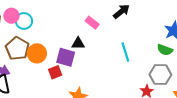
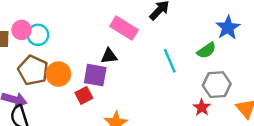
pink rectangle: (92, 23) -> (124, 28), size x1.5
green semicircle: (165, 50) -> (206, 50), moved, turned -49

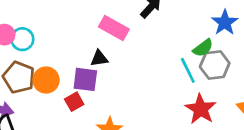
cyan line: (170, 61) -> (188, 70), moved
gray hexagon: (217, 85) -> (215, 65), moved
red star: (202, 107) -> (201, 109), size x1.6

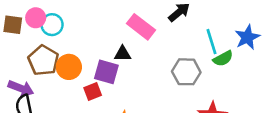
gray hexagon: (215, 65) -> (186, 72), moved
cyan line: (188, 70) -> (212, 42), moved

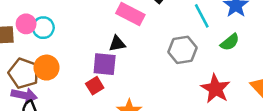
green semicircle: (223, 58) -> (230, 42), moved
brown pentagon: (43, 60) -> (24, 73), moved
orange circle: (69, 67) -> (47, 68), moved

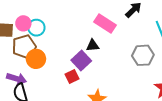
purple square: (105, 64) -> (81, 60), turned 36
brown pentagon: (24, 73) -> (24, 47), moved, turned 30

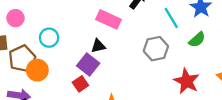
pink circle: (23, 23) -> (15, 18), moved
cyan circle: (36, 28) -> (49, 38), moved

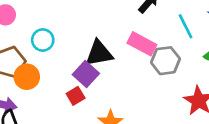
pink rectangle: (108, 19) -> (142, 44), moved
black triangle: (98, 46) -> (99, 53), size x1.6

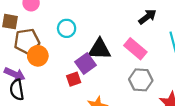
cyan circle: (43, 40) -> (67, 28), moved
gray hexagon: (165, 61) -> (141, 80), moved

